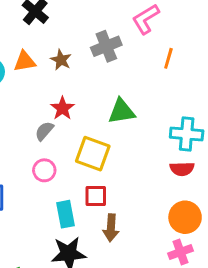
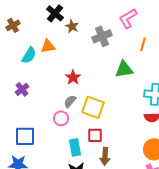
brown star: (61, 60) -> (72, 26), moved
green triangle: (121, 111) -> (124, 69), moved
gray semicircle: (44, 131) -> (70, 101), moved

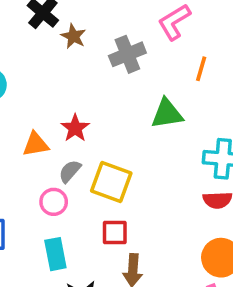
orange triangle: (48, 46) -> (36, 144), moved
cyan rectangle: (75, 147) -> (55, 254), moved

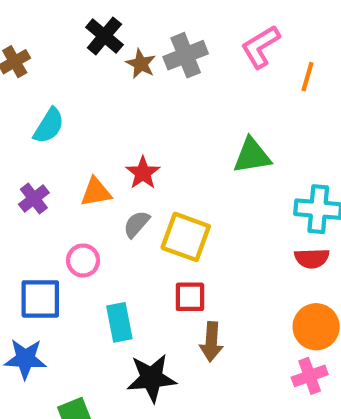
gray cross: (127, 54) -> (186, 55), moved
orange line: (201, 69) -> (308, 77), moved
pink circle: (54, 202) -> (83, 260), moved

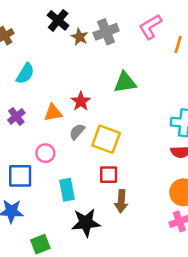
green triangle: (252, 156) -> (125, 82), moved

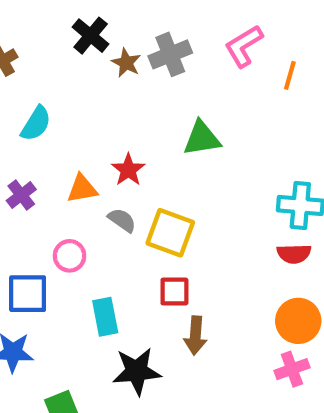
gray semicircle: (77, 132) -> (122, 220), turned 84

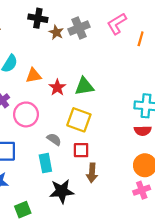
black cross: (91, 36) -> (38, 18), turned -30
green triangle: (202, 138) -> (84, 86), moved
orange triangle: (82, 189) -> (34, 76), moved
gray semicircle: (122, 220) -> (54, 139), moved
pink circle: (70, 256) -> (26, 114), moved, size x1.5

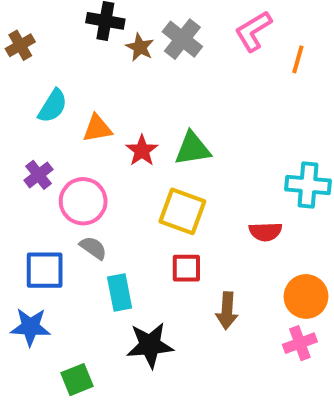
gray cross: (79, 28) -> (182, 39), turned -30
red semicircle: (143, 131) -> (265, 232), moved
gray semicircle: (54, 139) -> (93, 248), moved
brown arrow: (92, 173) -> (227, 311), moved

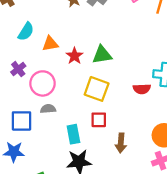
red semicircle: (265, 232) -> (142, 89), moved
gray semicircle: (93, 248) -> (48, 109), turned -40
cyan rectangle: (120, 292) -> (73, 134), moved

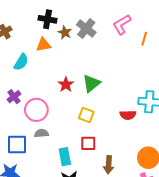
orange triangle: (50, 44) -> (43, 45), moved
green triangle: (102, 55) -> (91, 83), turned -30
yellow square: (97, 89) -> (86, 115), size x0.7

